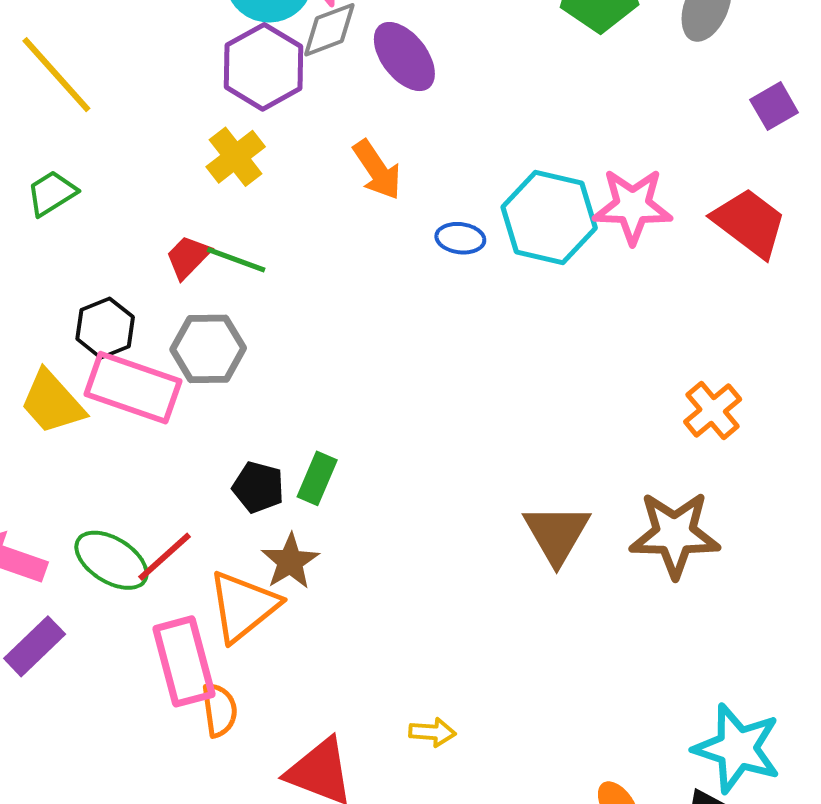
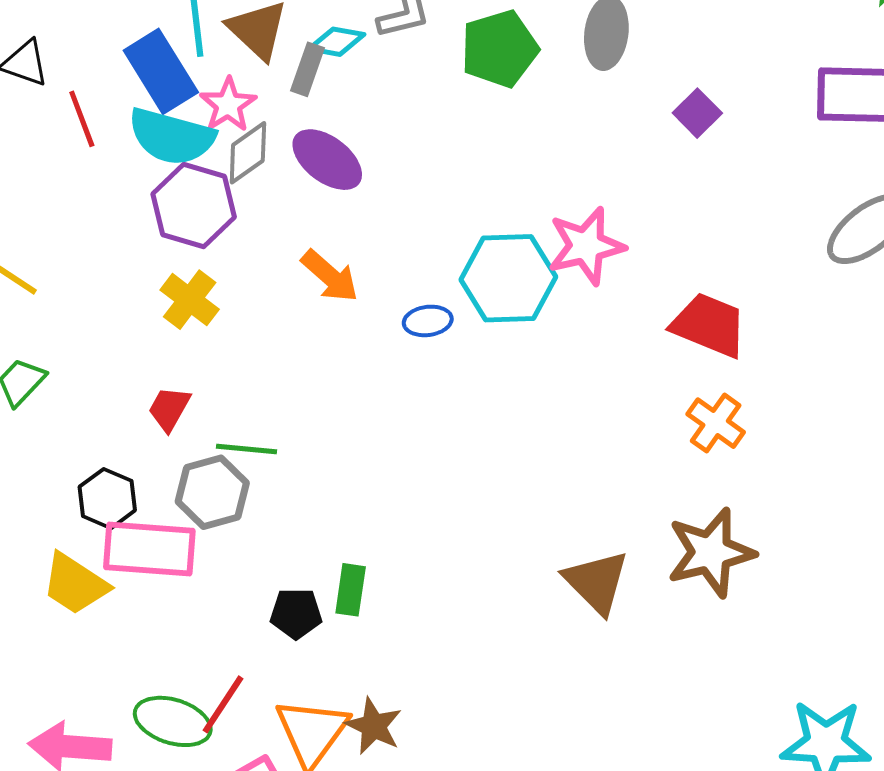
red trapezoid: (749, 223) -> (709, 325), moved
green line: (236, 260) -> (246, 449), moved
brown star: (290, 561) -> (374, 726), moved

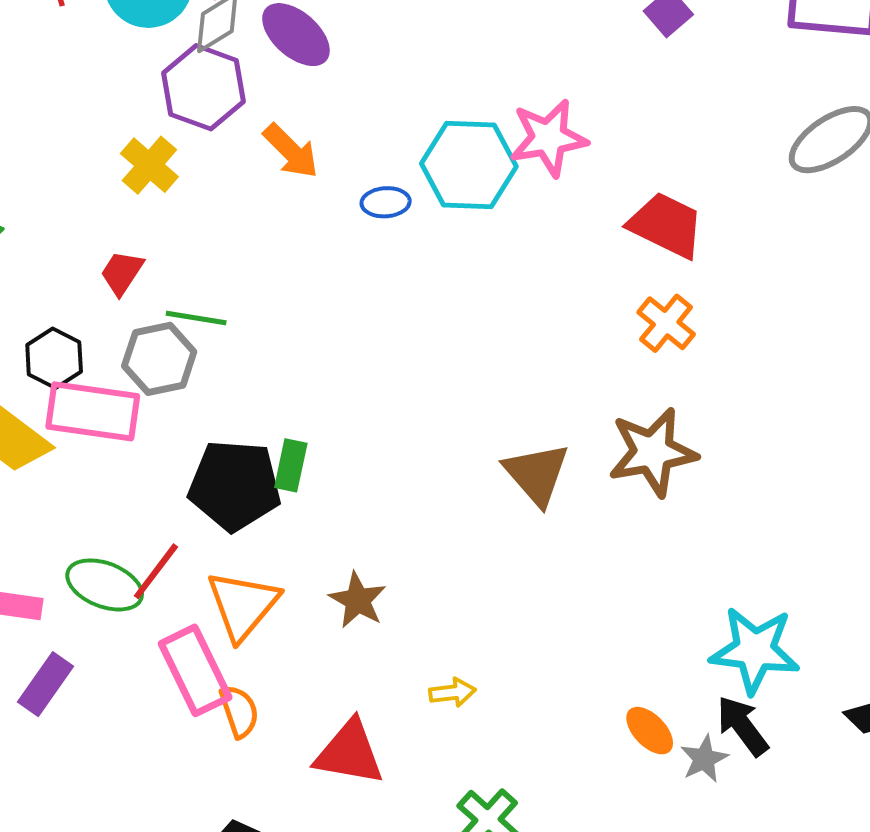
purple hexagon: (194, 205) -> (204, 87), moved
black pentagon: (296, 613) -> (235, 485), size x1.8
brown star: (374, 726) -> (358, 600), moved

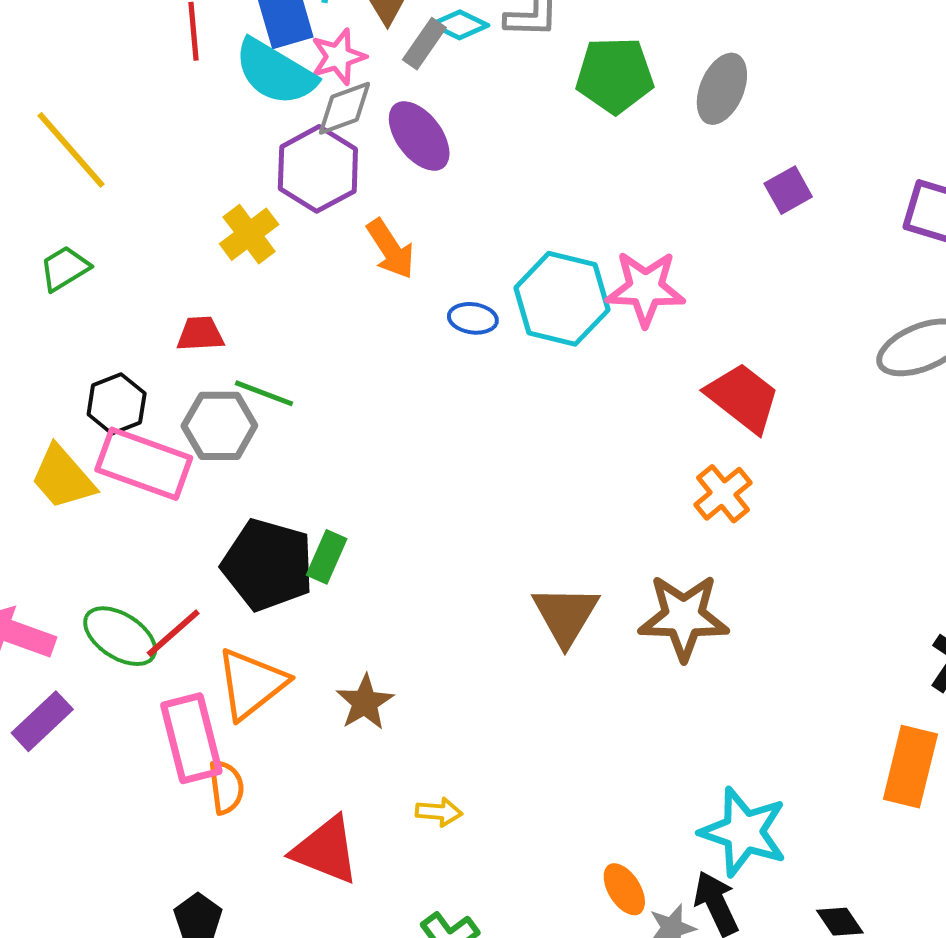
red trapezoid: (122, 273) -> (200, 334), turned 42

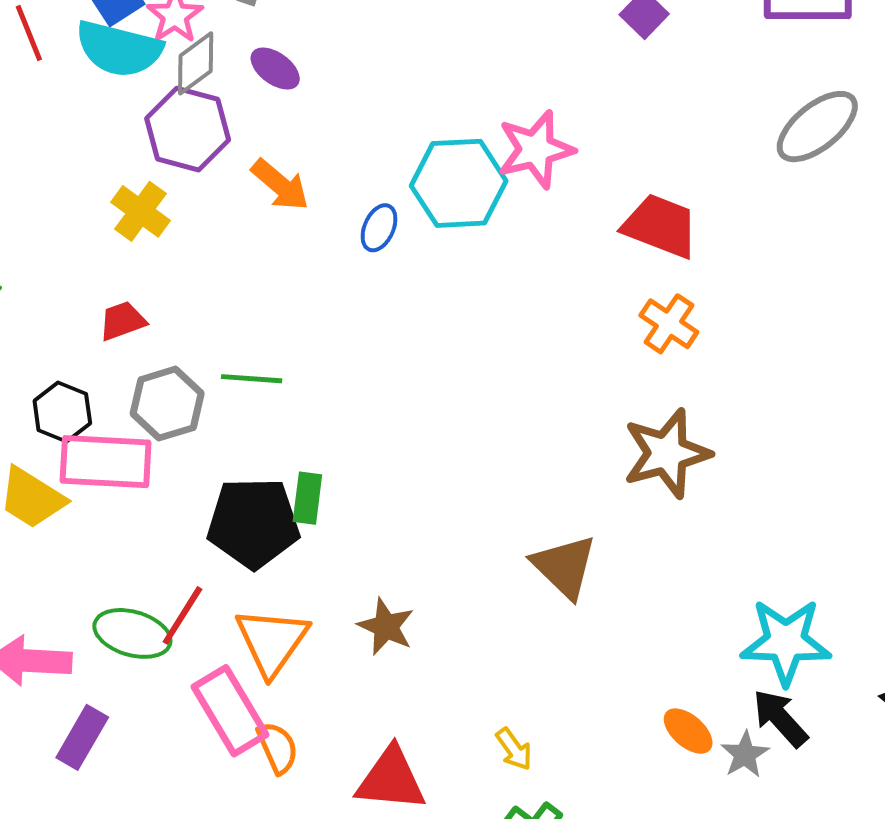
purple ellipse: (419, 136) -> (275, 68), size x0.7
blue ellipse: (473, 318) -> (379, 228), turned -57
green line: (264, 393) -> (252, 379), moved
brown triangle: (566, 615) -> (564, 566), moved
yellow arrow: (439, 812) -> (514, 749), moved, turned 66

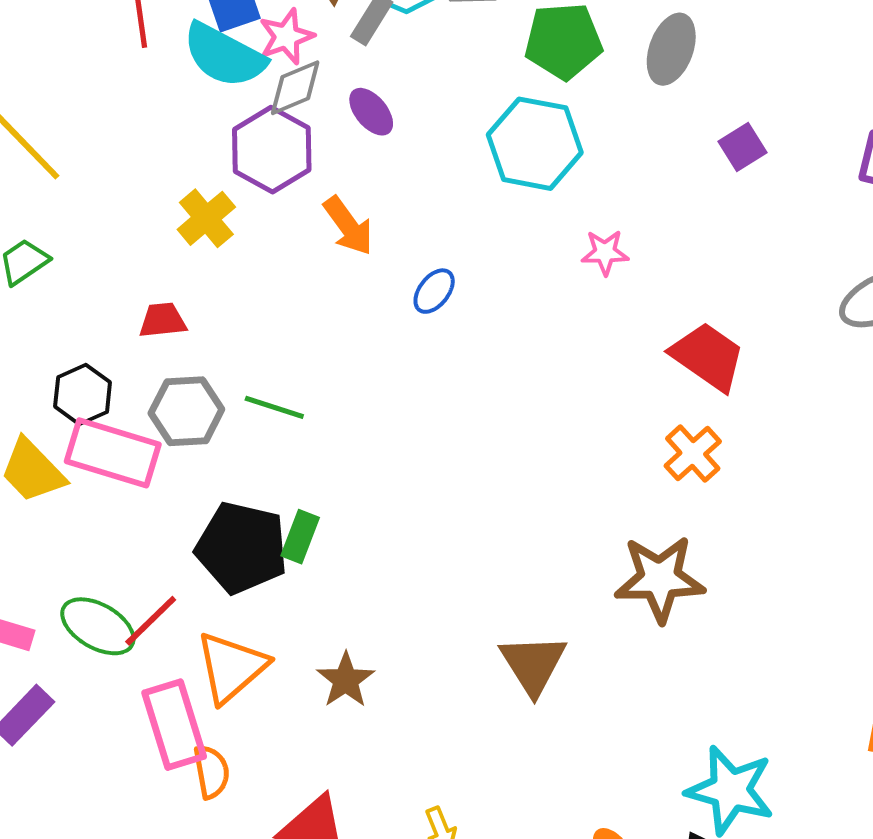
pink star: (536, 149) -> (605, 252), size x0.6
cyan hexagon: (459, 183) -> (535, 144), moved

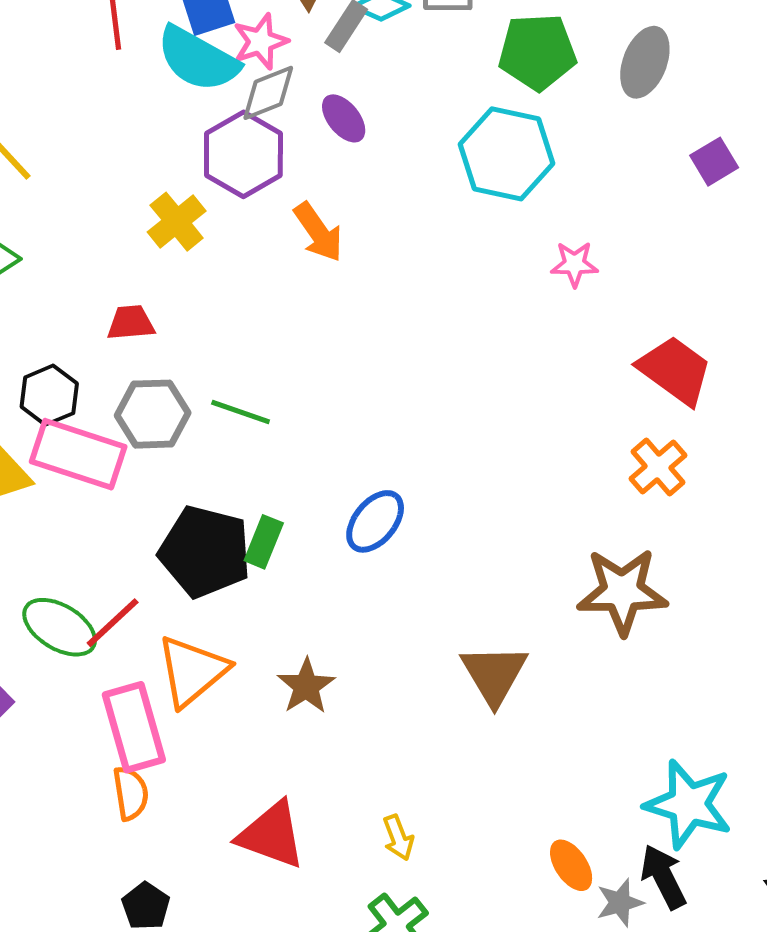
blue ellipse: (434, 291) -> (375, 521), moved, size x1.4
orange semicircle: (211, 772) -> (131, 793), moved

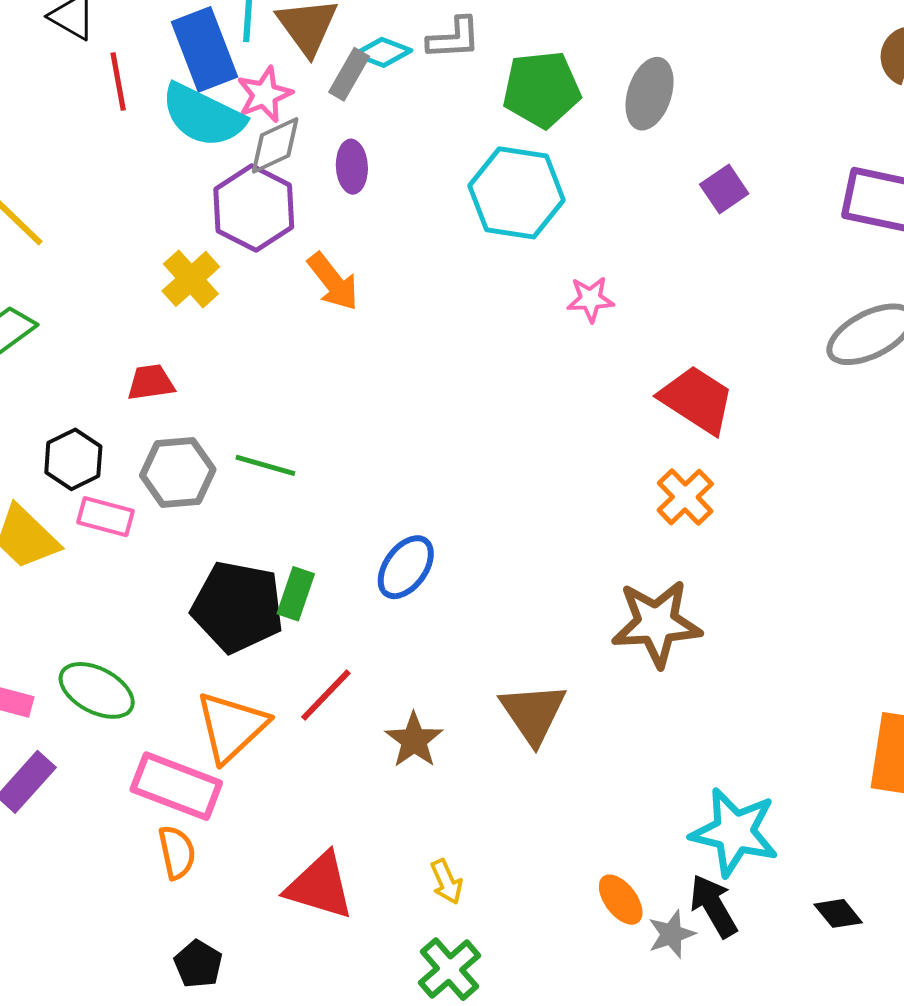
purple ellipse: (344, 118) -> (352, 167), turned 39
pink rectangle: (78, 454) -> (105, 517), size x0.6
red line: (113, 623) -> (326, 695), moved
brown star: (306, 686) -> (414, 740), moved
pink rectangle: (134, 727) -> (176, 786), turned -50

